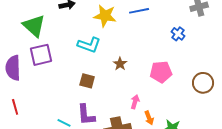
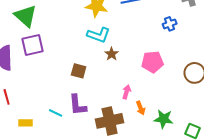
blue cross: (178, 34) -> (170, 24), turned 32
cyan L-shape: (89, 45) -> (99, 35), moved

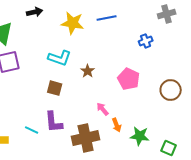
cyan L-shape: (99, 35) -> (60, 58), moved
pink pentagon: (153, 62) -> (129, 79), turned 30
pink arrow: (127, 92) -> (103, 109), turned -56

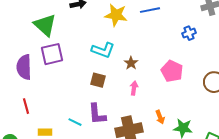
pink arrow: (103, 109) -> (134, 88), moved, turned 48

